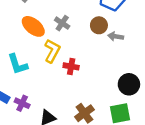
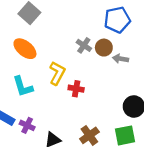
gray cross: (62, 23) -> (84, 45), moved
orange ellipse: (33, 26) -> (25, 49), moved

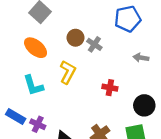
brown circle: (104, 48) -> (75, 38), moved
gray arrow: (121, 59) -> (141, 58), moved
red cross: (76, 89) -> (110, 88), moved

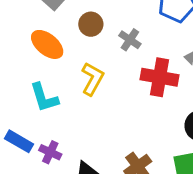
brown circle: (75, 38) -> (91, 24), moved
red cross: (110, 88) -> (160, 77), moved, size x1.6

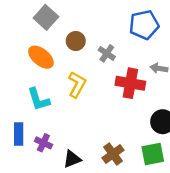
blue rectangle: (19, 141) -> (19, 134), turned 60

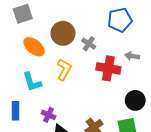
gray square: (46, 17) -> (23, 14), moved, turned 30
brown circle: (76, 41) -> (63, 33), size x1.5
purple cross: (43, 143) -> (49, 115), moved

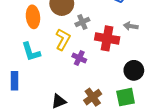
gray cross: (89, 44) -> (82, 22), moved, turned 32
orange ellipse: (34, 47) -> (33, 17), turned 45
purple cross: (49, 115) -> (79, 58), moved

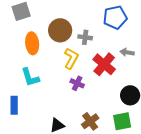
gray cross: (82, 22) -> (85, 37), moved, turned 32
red cross: (107, 38) -> (104, 64), turned 30
yellow L-shape: (63, 39) -> (71, 58), moved

